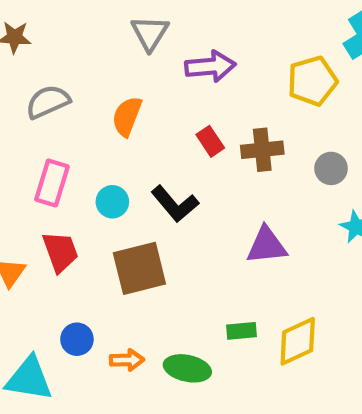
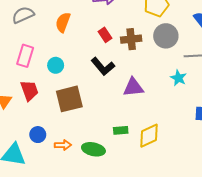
gray circle: (331, 168) -> (166, 36), moved, size x1.5
black L-shape: (175, 204) -> (103, 66), moved

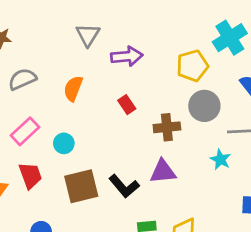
brown cross: (131, 39) -> (167, 127), moved
pink rectangle: (25, 56) -> (25, 131), turned 30
black L-shape: (103, 66) -> (124, 186), moved

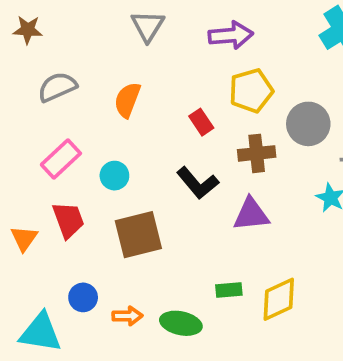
purple arrow: (127, 56) -> (231, 35), moved
yellow pentagon: (192, 66) -> (251, 91), moved
black L-shape: (124, 186) -> (198, 183), moved

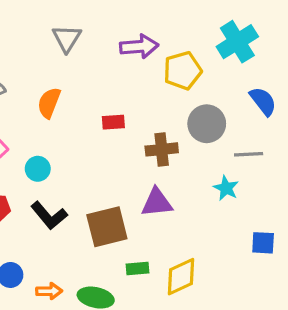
yellow pentagon: (251, 91) -> (183, 71), moved
red rectangle: (201, 122) -> (113, 122), turned -60
black L-shape: (198, 183) -> (49, 215), moved
brown square: (138, 235) -> (107, 227), moved

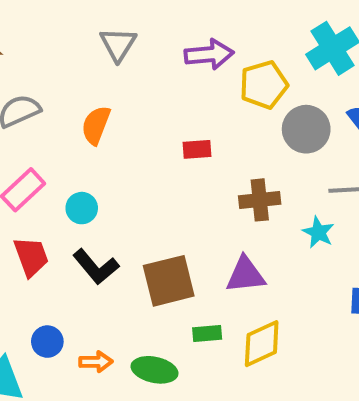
red rectangle: (113, 122) -> (197, 149), moved
gray circle: (207, 124) -> (306, 129), moved
brown cross: (162, 149) -> (260, 200), moved
purple triangle: (157, 203) -> (246, 275), moved

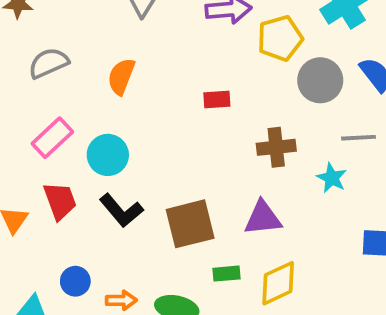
cyan circle: (82, 208) -> (108, 155), size x1.4

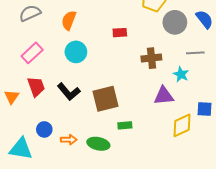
cyan circle: (108, 155) -> (76, 52), moved
purple triangle: (263, 218) -> (164, 96), moved
yellow diamond: (278, 283) -> (182, 125), moved

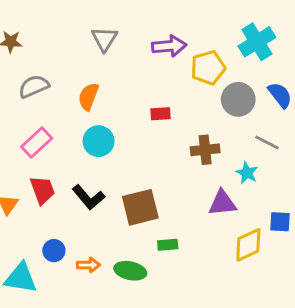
gray line: (195, 53) -> (267, 143), turned 30

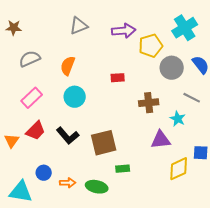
gray triangle: (104, 39) -> (79, 26), turned 36
red trapezoid: (42, 190) -> (36, 131), turned 65

